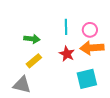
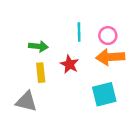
red star: (67, 54) -> (69, 64), moved
yellow rectangle: (34, 61) -> (41, 73), turned -56

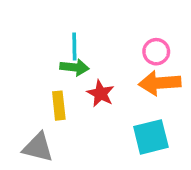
cyan line: (79, 32) -> (74, 46), moved
green arrow: (38, 46) -> (74, 67), moved

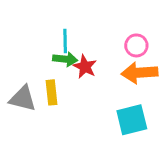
red star: (101, 93) -> (85, 67), moved
gray triangle: (38, 147) -> (23, 99), moved

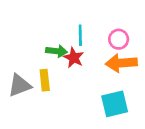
cyan line: (65, 41) -> (80, 35), moved
gray triangle: (23, 99) -> (20, 85), turned -35

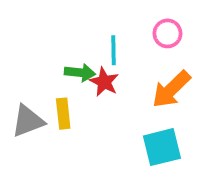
pink circle: (119, 39) -> (167, 33), moved
orange arrow: (121, 63) -> (171, 89), turned -40

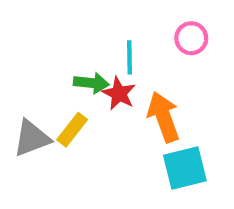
orange arrow: (171, 89) -> (164, 117), moved, turned 114
yellow rectangle: (63, 114) -> (72, 130), turned 44

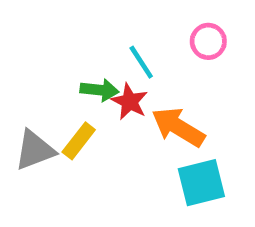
cyan line: (130, 57) -> (141, 62), turned -32
orange arrow: (164, 117) -> (178, 127), turned -39

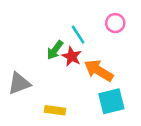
green arrow: (99, 90) -> (55, 50), turned 120
yellow rectangle: (79, 141) -> (55, 110), moved, turned 60

